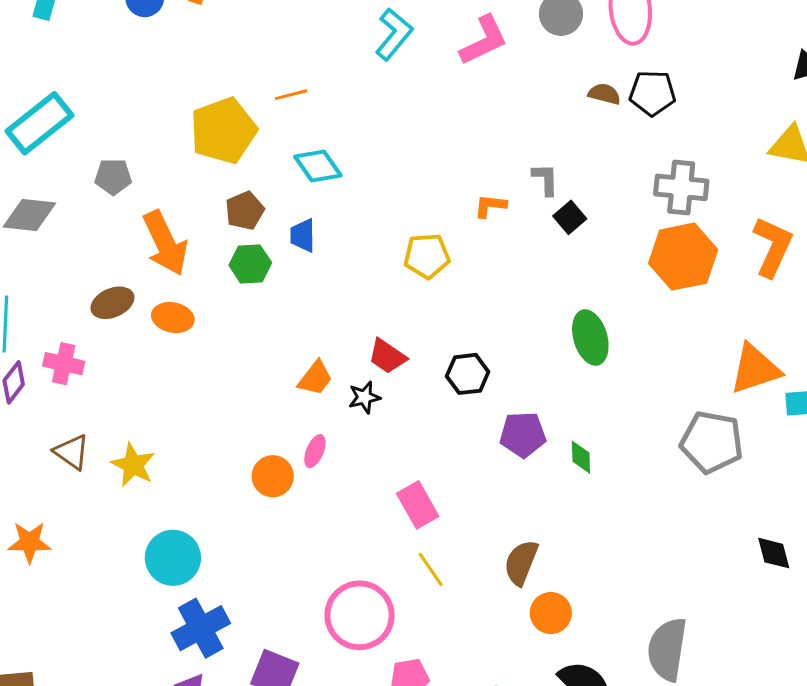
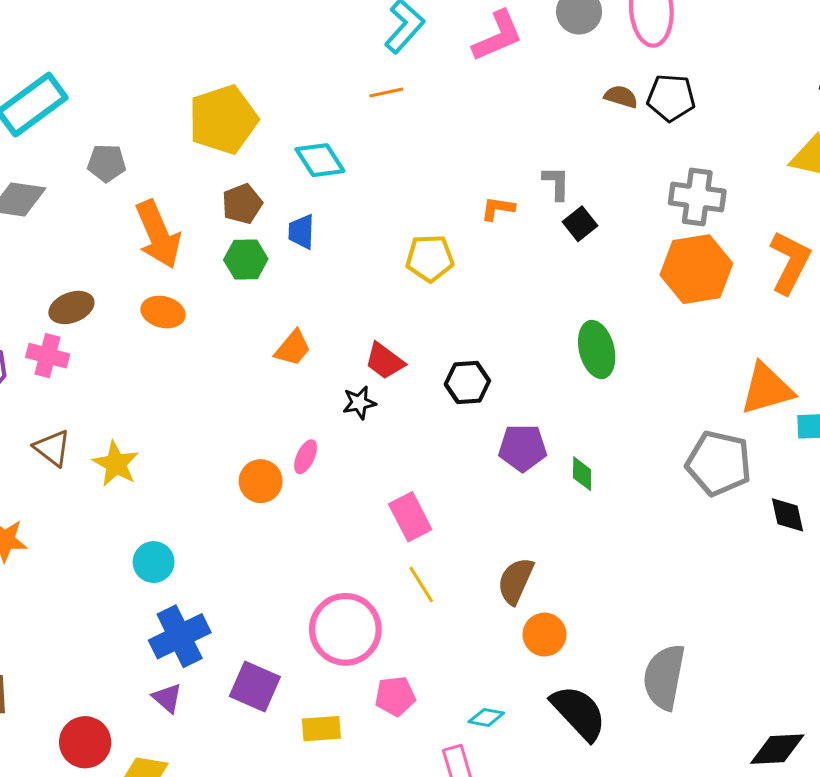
orange line: (291, 95) -> (386, 93), moved
brown ellipse: (112, 303) -> (71, 307), moved
orange trapezoid: (315, 378) -> (293, 348), moved
black diamond: (774, 553) -> (788, 515), moved
cyan circle: (173, 558) -> (154, 562), size x0.7

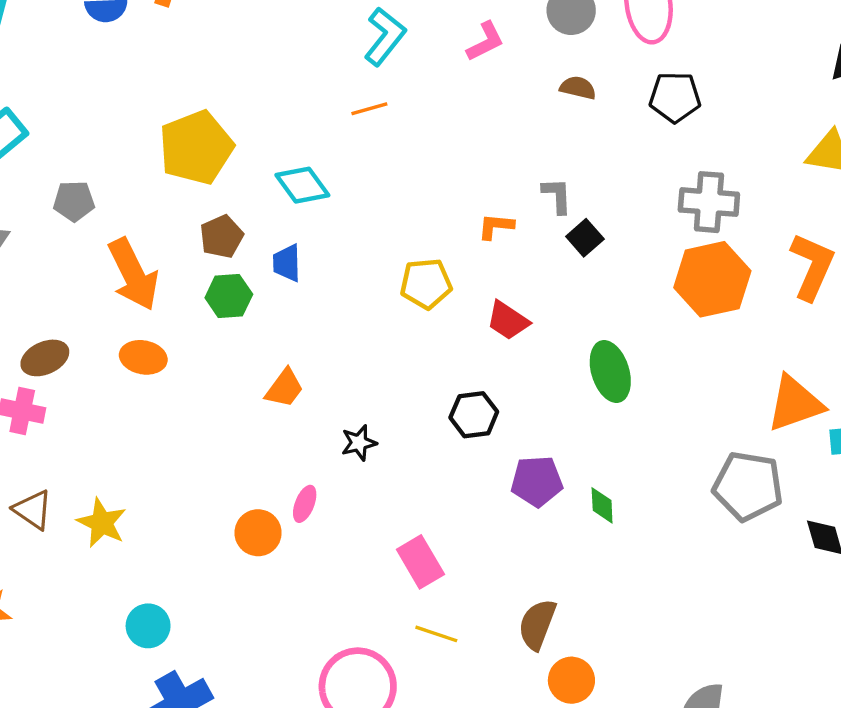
pink L-shape: (498, 36) -> (485, 42), size x0.7
brown semicircle: (621, 97) -> (578, 88), moved
red trapezoid: (385, 361) -> (508, 321), moved
yellow line: (421, 584) -> (436, 634), turned -36

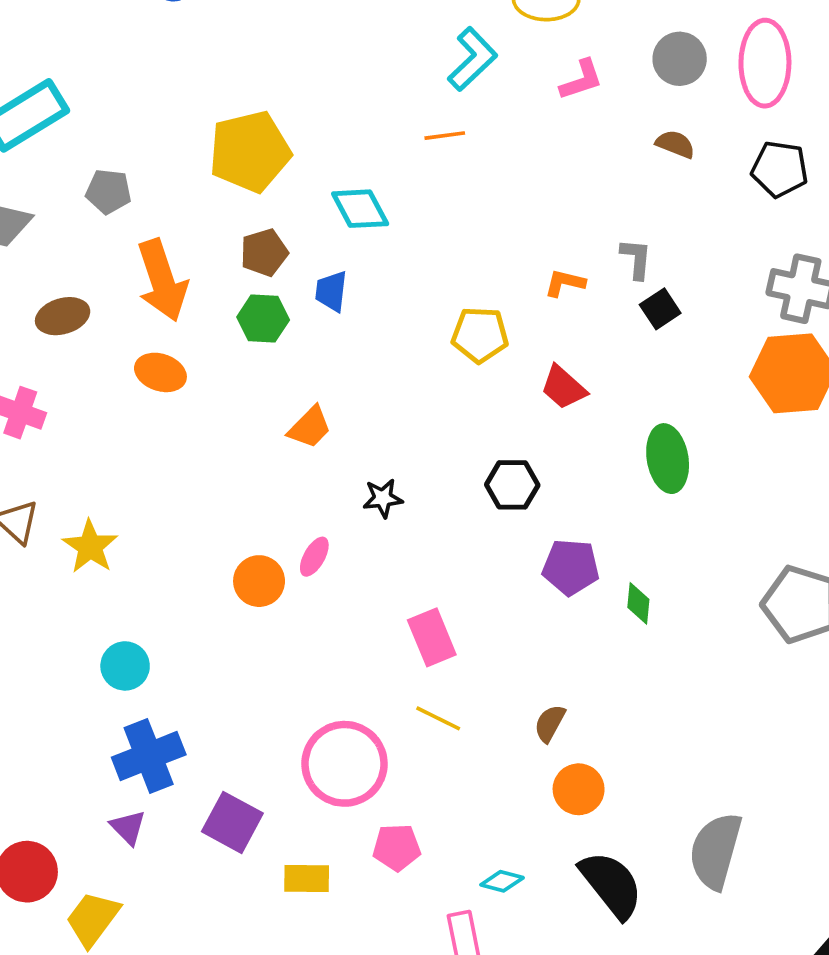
brown ellipse: (45, 358) -> (63, 316), moved
brown semicircle: (537, 624) -> (550, 723), size x0.7

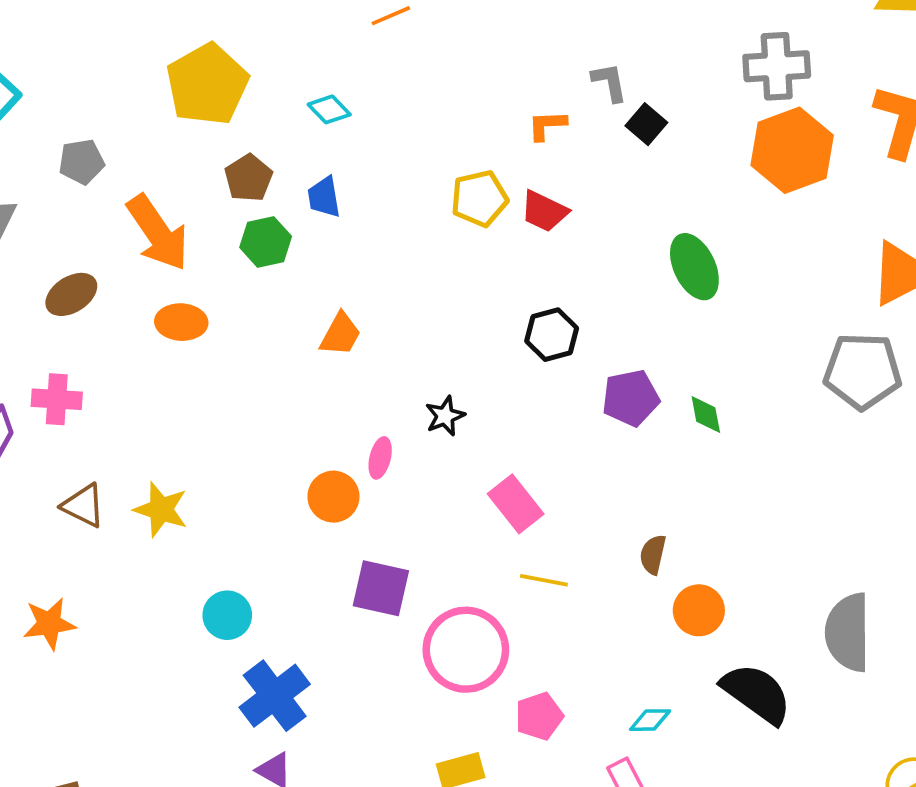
cyan diamond: (360, 209) -> (329, 109), size x0.7
red trapezoid: (563, 387) -> (544, 211), moved
black star: (383, 498) -> (445, 416), moved
purple square: (232, 822) -> (381, 588), moved

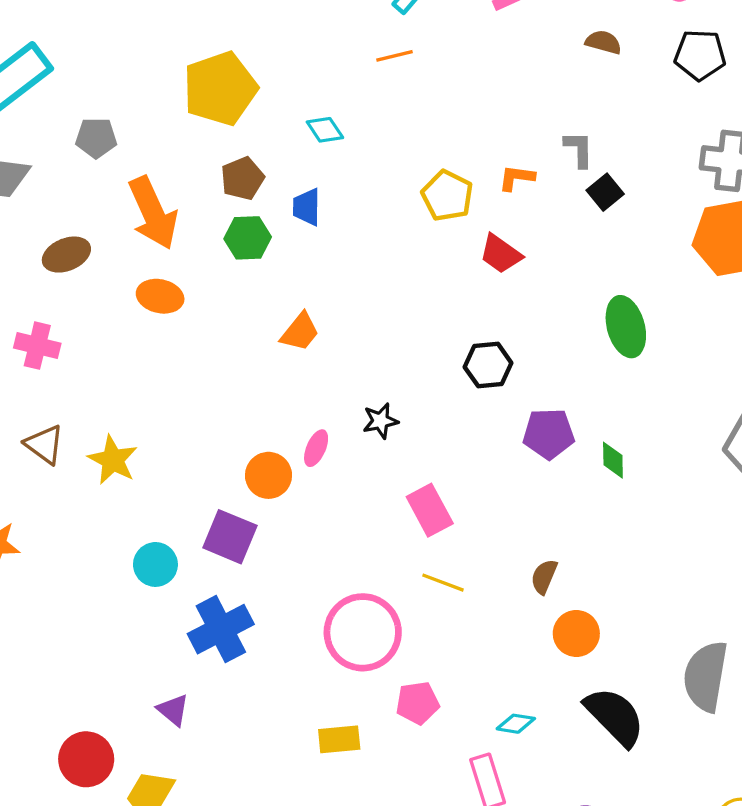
yellow pentagon: (479, 198) -> (447, 196), moved, turned 30
purple square: (381, 588) -> (230, 537), moved
blue cross: (275, 696) -> (221, 629), moved

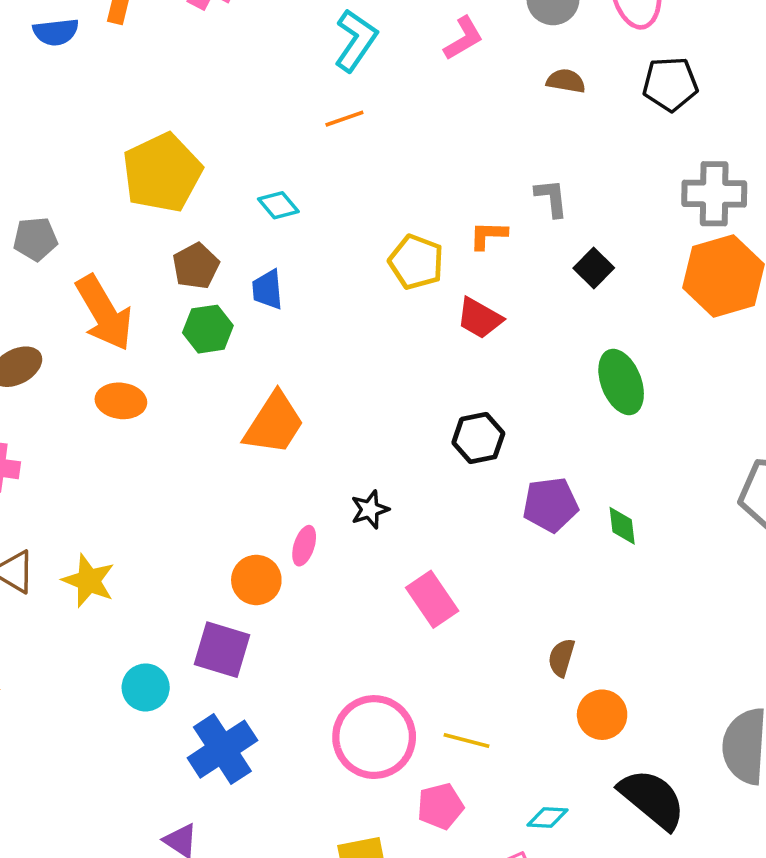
black square: (605, 192) -> (594, 268), moved
orange trapezoid: (300, 332) -> (274, 423), size x1.5
yellow line: (443, 583) -> (467, 741), moved

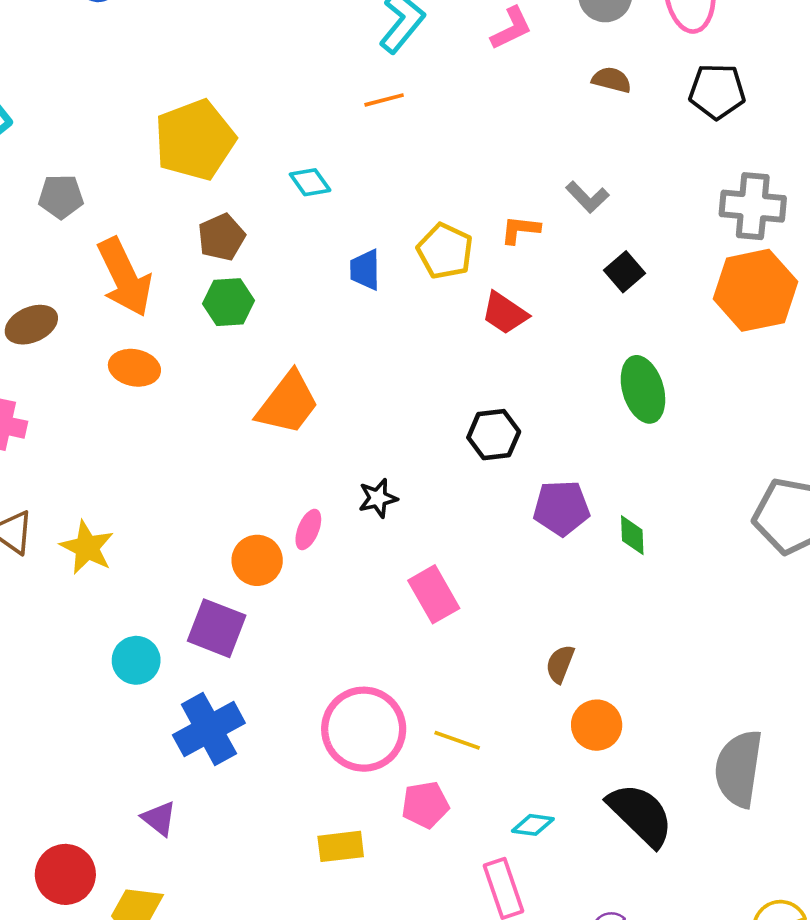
gray L-shape: (551, 198) -> (587, 197), turned 138
blue trapezoid: (267, 290) -> (365, 270), moved

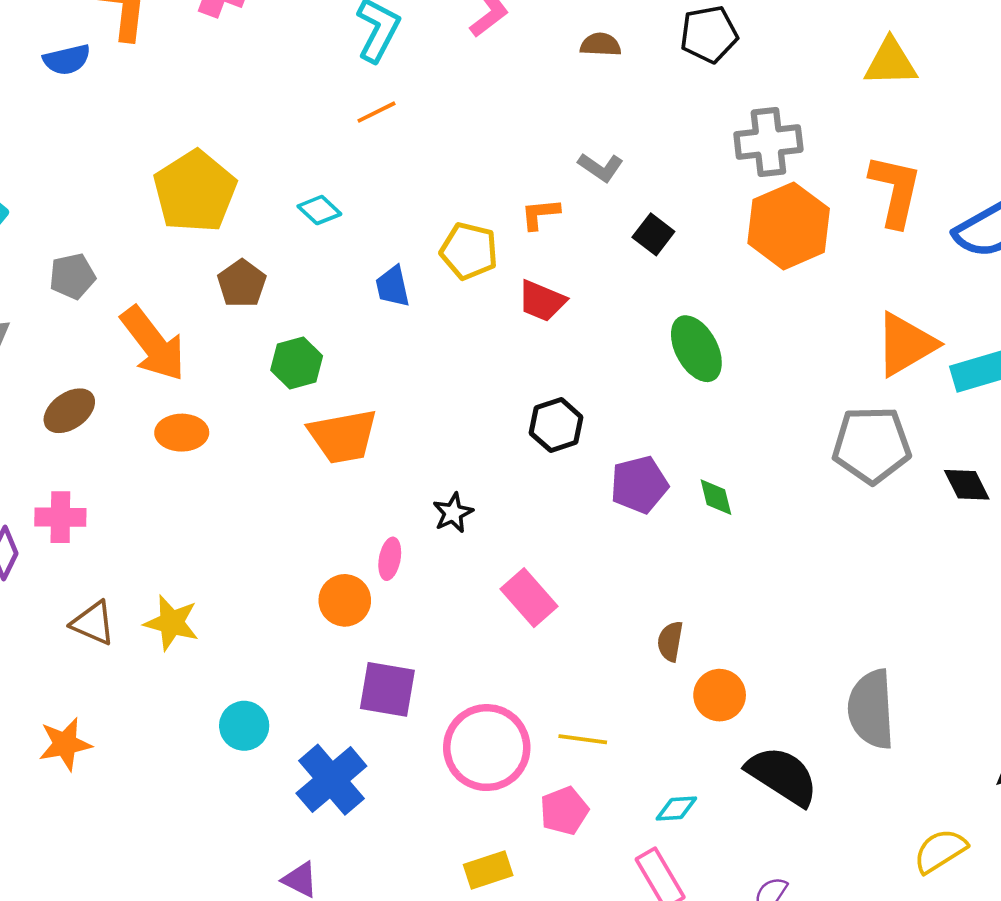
green hexagon: (228, 302) -> (297, 363), moved
orange trapezoid: (288, 403) -> (343, 436), turned 54
purple square: (217, 628) -> (387, 689), moved

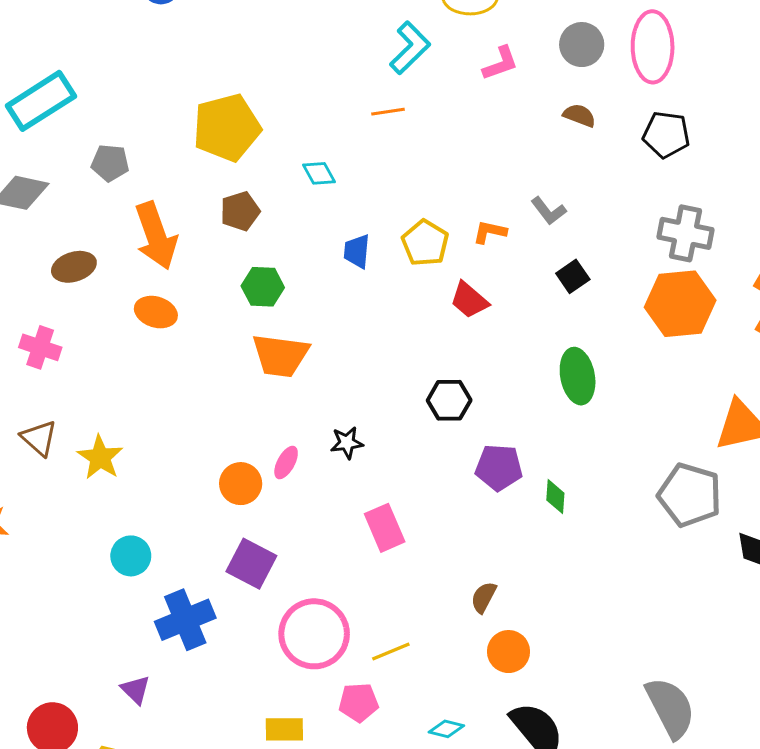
gray semicircle: (871, 709) -> (670, 708), moved, turned 138
yellow line: (583, 739) -> (391, 652), turned -48

